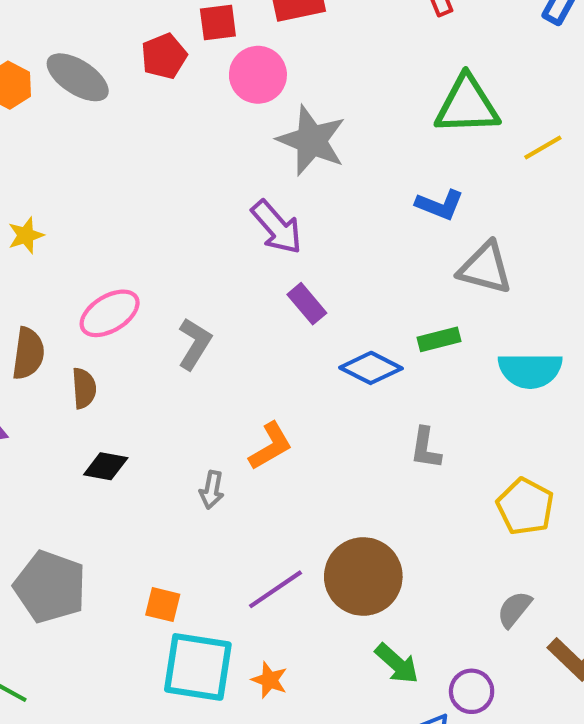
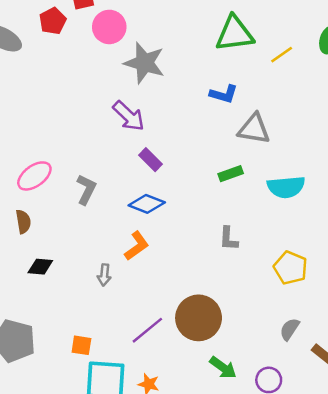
blue diamond: (371, 368) -> (147, 204), moved

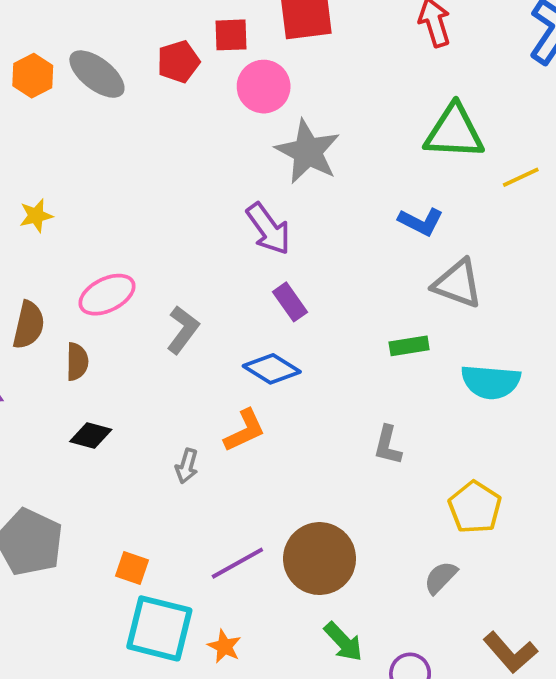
gray semicircle: (290, 329) -> (441, 578), moved

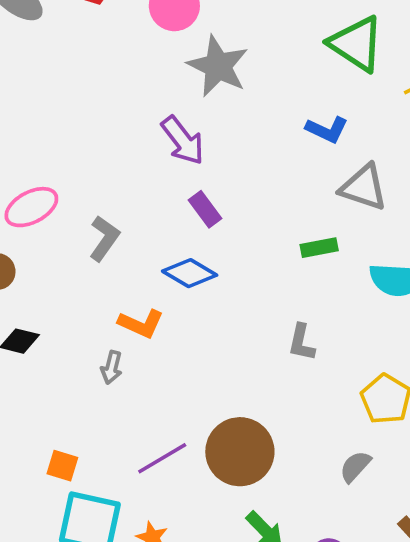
green triangle: (454, 132) -> (356, 44), turned 32
orange L-shape: (245, 431) -> (141, 324), moved, turned 51

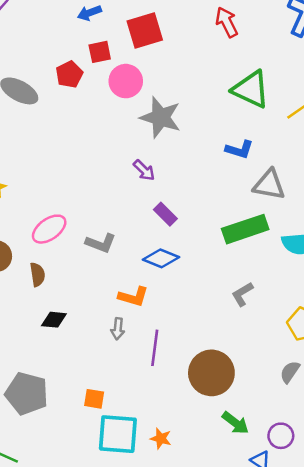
purple arrow: (183, 140) -> (144, 170), size x0.7
gray L-shape: (104, 238) -> (101, 243), turned 84
green rectangle: (319, 248) -> (245, 229), size x1.8
gray L-shape: (302, 342) -> (242, 294), turned 55
purple line: (162, 458) -> (155, 348), moved, turned -44

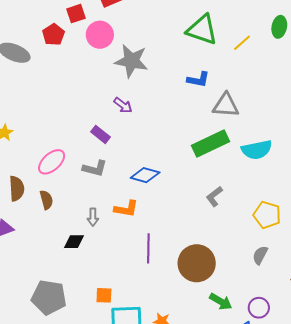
purple rectangle: (165, 214) -> (101, 134), moved
black diamond: (54, 320) -> (74, 242), moved
gray arrow: (118, 329) -> (93, 217), moved

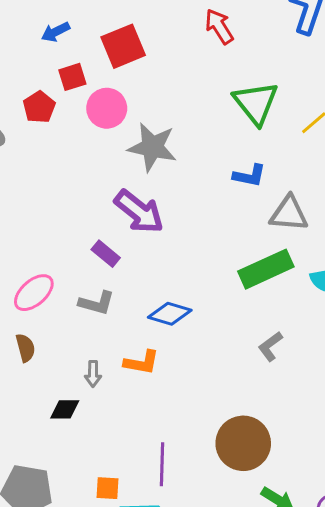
green triangle: (202, 30) -> (256, 103), turned 32
purple arrow: (123, 105) -> (139, 212), size x1.8
purple line: (148, 248) -> (162, 464), moved

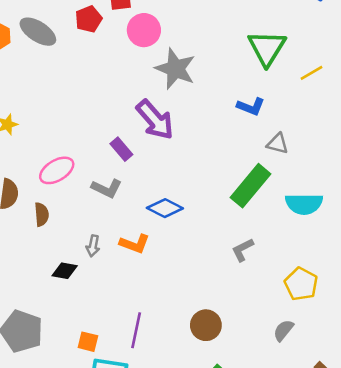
gray triangle: (289, 214) -> (278, 144), size x0.7
green rectangle: (266, 269) -> (250, 186), turned -36
brown circle: (243, 443) -> (206, 325), size x0.7

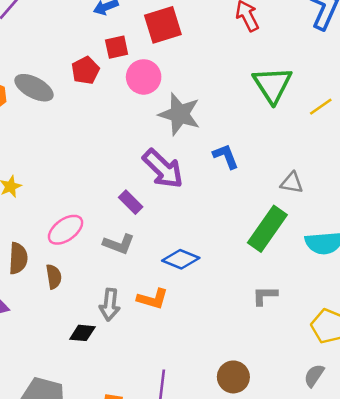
blue L-shape: (251, 107) -> (226, 156), moved, turned -128
gray arrow: (93, 246) -> (110, 305), size x1.4
gray L-shape: (243, 250) -> (265, 296), turned 30

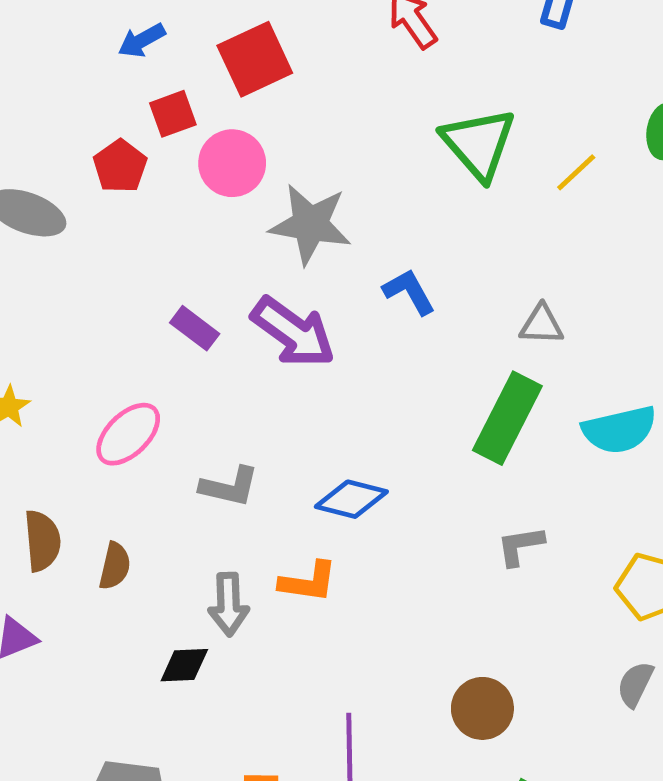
purple rectangle: (131, 202) -> (195, 328), moved
pink ellipse: (66, 230) -> (128, 434), moved
brown semicircle: (54, 277) -> (115, 566), turned 30

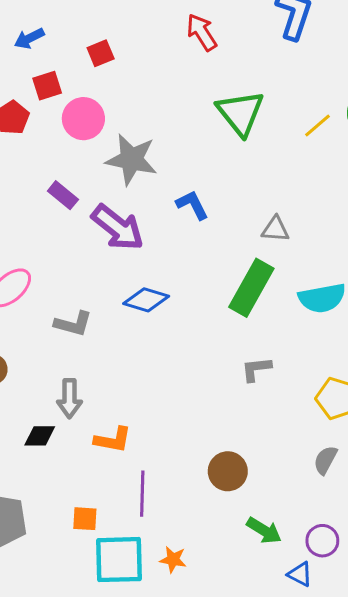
red square: (255, 59) -> (101, 53), size x0.6
yellow line: (576, 172) -> (318, 126), moved
purple rectangle: (195, 328) -> (63, 195), moved
blue diamond: (351, 499) -> (146, 300), moved
orange L-shape: (308, 582) -> (113, 440), moved

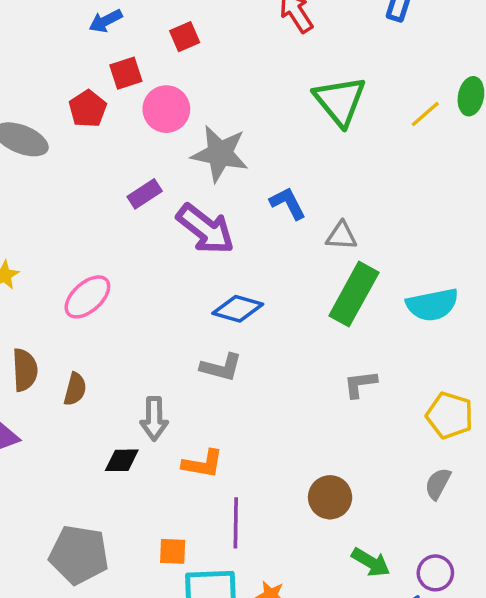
purple rectangle: (63, 195) -> (145, 194), turned -72
gray triangle: (276, 229) -> (341, 236), moved
gray L-shape: (73, 324) -> (221, 367), moved

